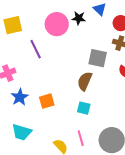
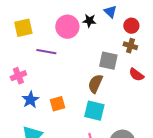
purple line: (36, 49) -> (46, 52), turned -54
cyan square: (84, 108) -> (94, 111), size x1.5

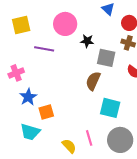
black star: (89, 21) -> (87, 41), moved
orange square: (57, 104) -> (46, 112), moved
cyan square: (94, 111) -> (110, 108), moved

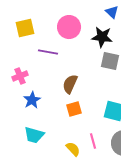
black star: (87, 41) -> (102, 37), moved, size x1.5
brown semicircle: (93, 81) -> (70, 84), moved
orange square: (46, 112) -> (74, 109), moved

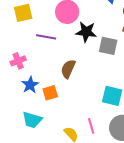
black star: (102, 37) -> (86, 32), moved
orange square: (74, 109) -> (50, 93), moved

